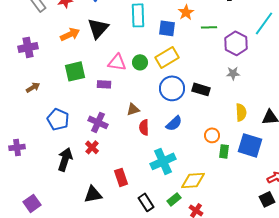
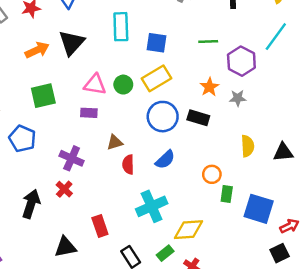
orange star: (186, 12) -> (209, 87), moved
purple rectangle: (104, 84) -> (89, 113), moved
blue pentagon: (58, 119) -> (22, 139), moved
blue square: (250, 145) -> (259, 209), moved

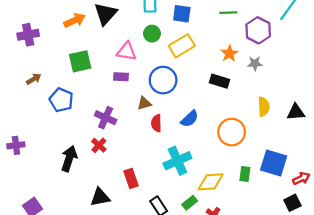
green circle: (123, 85) -> (152, 34), moved
blue circle: (163, 117) -> (163, 80), moved
orange circle: (212, 174) -> (232, 132), size x1.6
green rectangle: (227, 194) -> (245, 174), moved

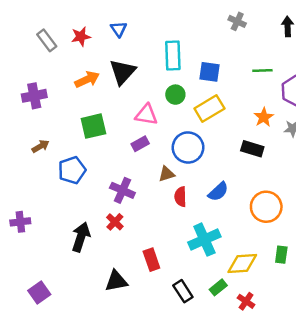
purple rectangle: (121, 77) -> (140, 144), turned -32
blue pentagon: (61, 100) -> (72, 170), turned 30

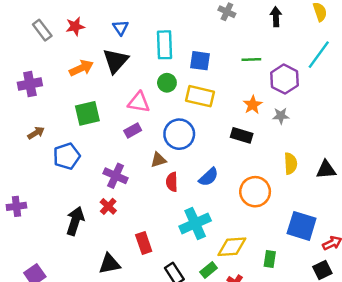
blue triangle: (119, 29) -> (120, 28), moved
yellow rectangle: (209, 108) -> (200, 96), turned 44
green rectangle: (281, 255) -> (270, 259), moved

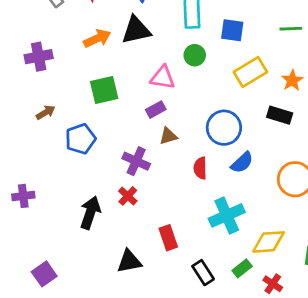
black triangle: (116, 61) -> (136, 30), turned 36
yellow rectangle: (200, 96) -> (250, 72), moved, turned -44
blue circle: (179, 134) -> (224, 128), moved
brown triangle: (158, 160) -> (168, 136), moved

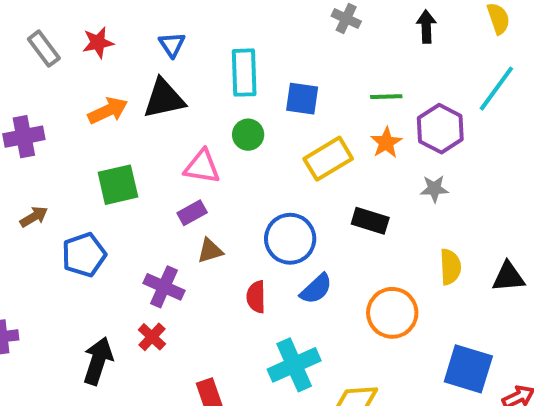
orange star: (292, 80) -> (386, 143), moved

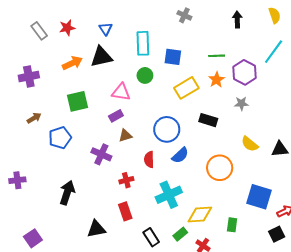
gray cross: (346, 19) -> (184, 15), moved
yellow semicircle: (450, 267) -> (250, 144), turned 132
red cross: (152, 337) -> (126, 180), moved, turned 32

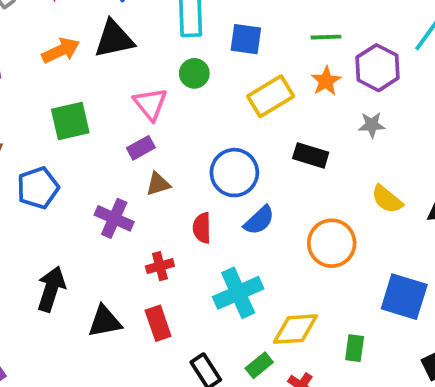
pink triangle: (121, 92) -> (150, 104), turned 42
black triangle: (96, 229) -> (105, 321), moved

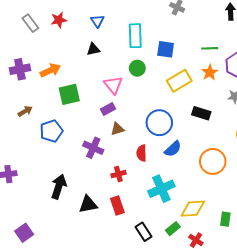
black triangle: (114, 39) -> (93, 49), size x0.6
orange arrow: (61, 50) -> (50, 70), moved

